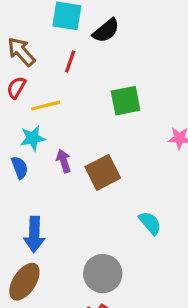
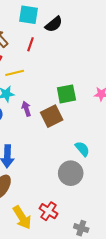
green square: (126, 101) -> (66, 94), moved
gray circle: (103, 274) -> (71, 173), moved

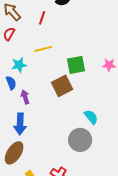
yellow line: (15, 73) -> (43, 49), moved
purple arrow: (26, 109) -> (25, 97), moved

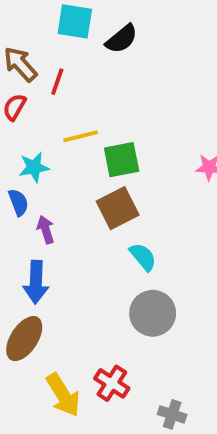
red line: (42, 18) -> (57, 82), moved
green square: (76, 65) -> (122, 160), moved
cyan semicircle: (91, 117) -> (143, 257), moved

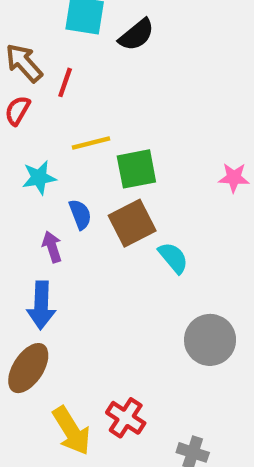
blue semicircle: (18, 202) -> (80, 214), moved
cyan semicircle: (143, 257) -> (173, 258), moved
gray circle: (153, 313) -> (210, 340), moved

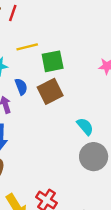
cyan semicircle: (173, 258) -> (85, 126), moved

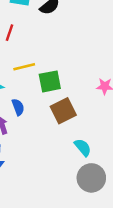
brown square: (50, 91) -> (63, 111), moved

